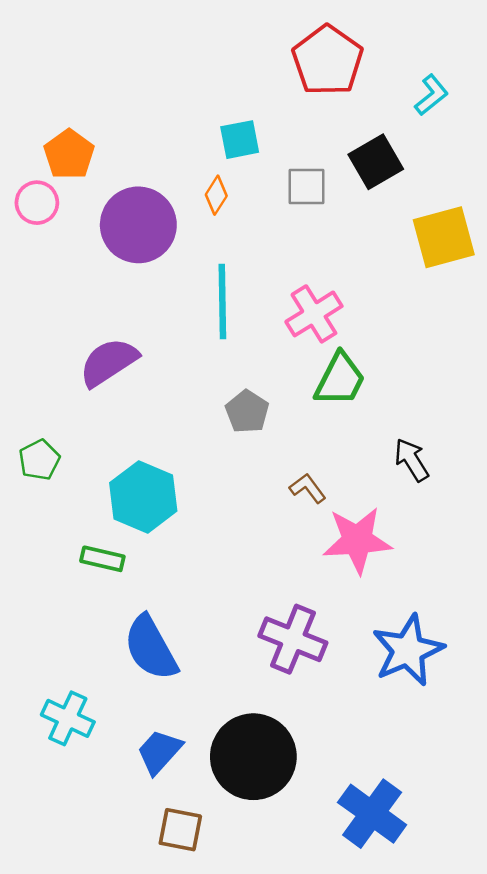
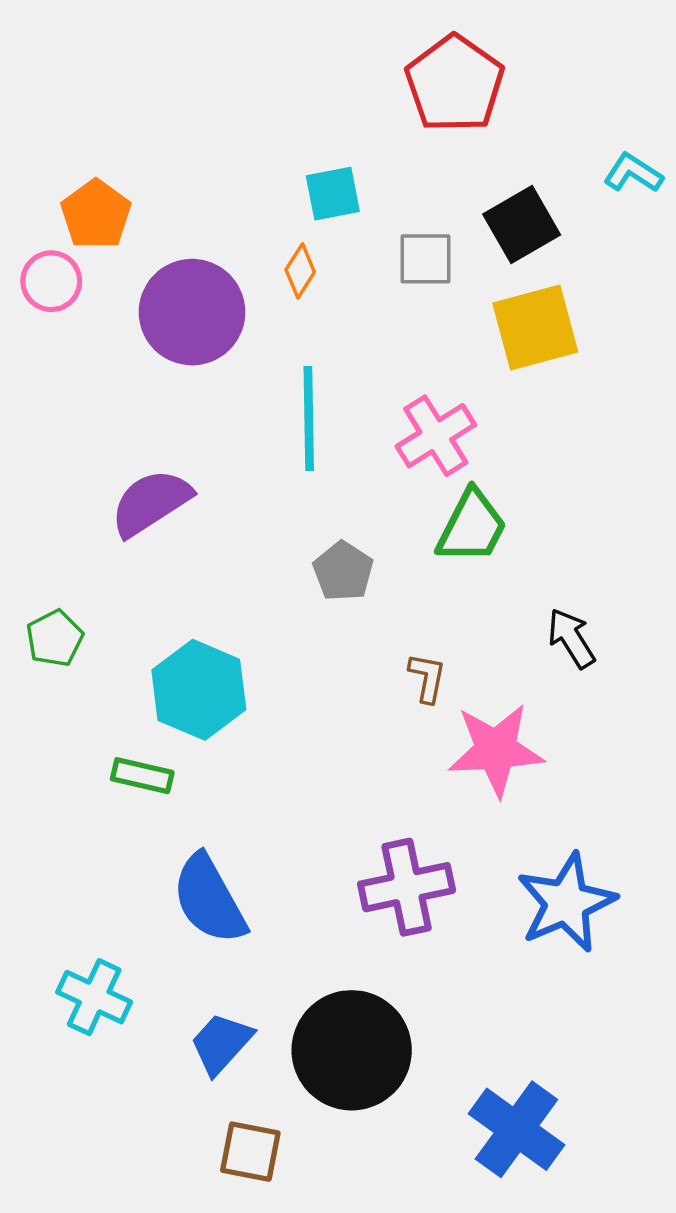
cyan L-shape: (431, 95) -> (633, 173), moved, turned -108
yellow square: (444, 237) -> (535, 328), moved
brown L-shape: (308, 488) -> (427, 678), turned 48
purple cross: (293, 639) -> (407, 887), turned -34

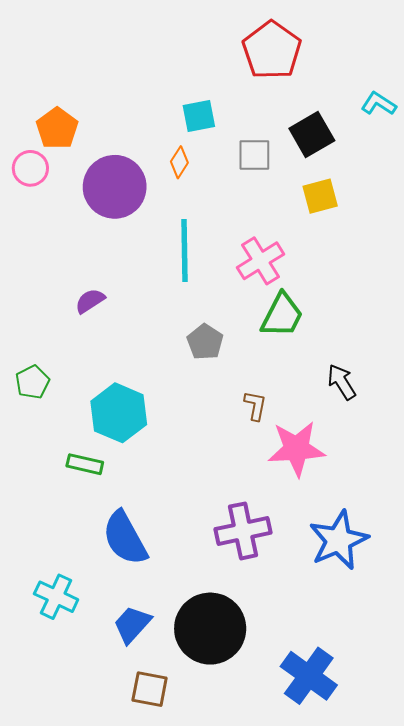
yellow square: (535, 328) -> (320, 196), size x0.7
purple semicircle: (151, 503) -> (90, 301), size x0.6

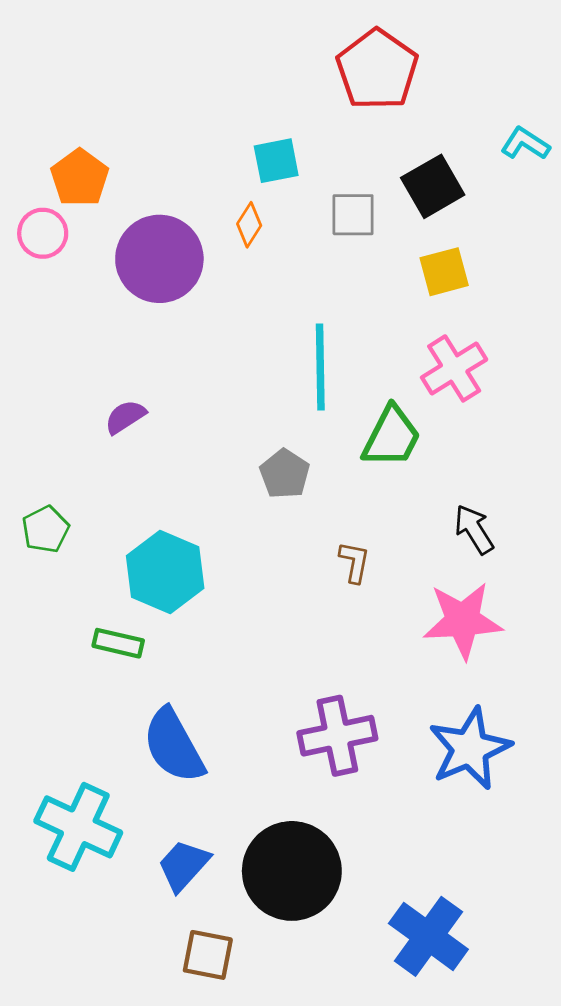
cyan line: (184, 251) -> (320, 367), moved
pink cross: (260, 261) -> (454, 368), moved
pink star: (296, 449) -> (463, 620), moved
cyan cross: (56, 597) -> (78, 827), size x1.4

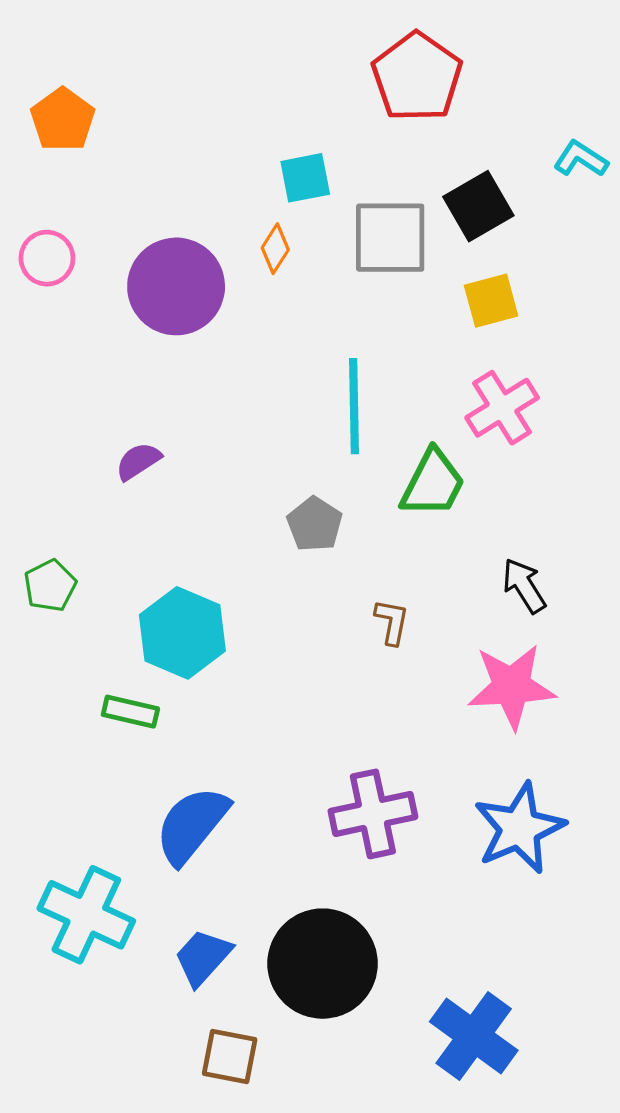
orange pentagon: (80, 178) -> (63, 120), moved
gray square: (353, 215) -> (390, 238), size x1.5
blue semicircle: (174, 746) -> (192, 825), turned 68

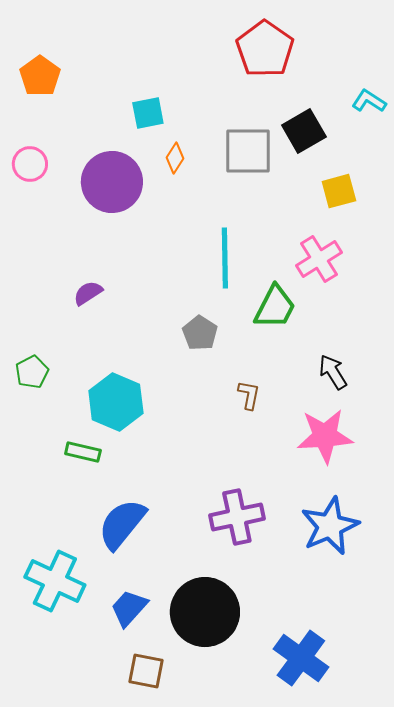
cyan square: (305, 178) -> (148, 113), moved
yellow square: (491, 301) -> (339, 191), moved

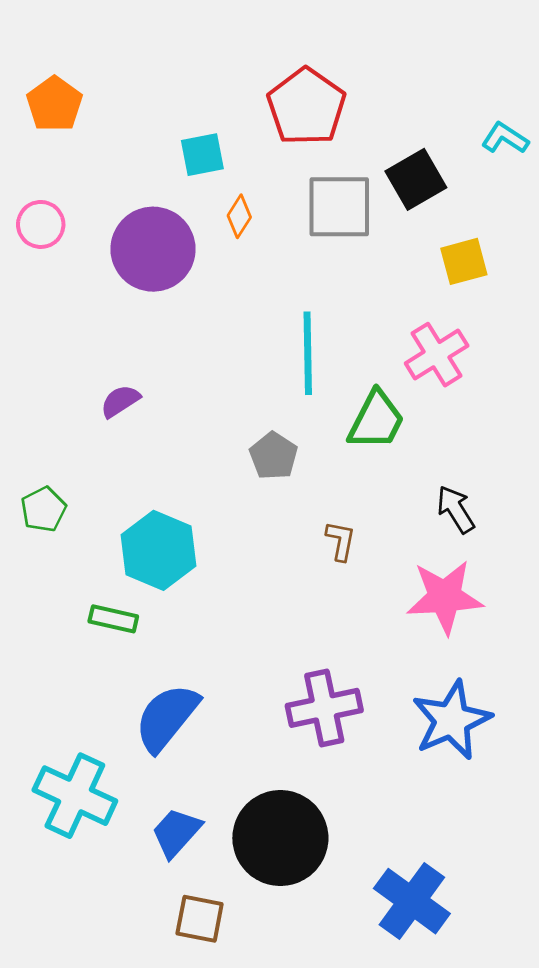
red pentagon: (265, 49) -> (306, 107), moved

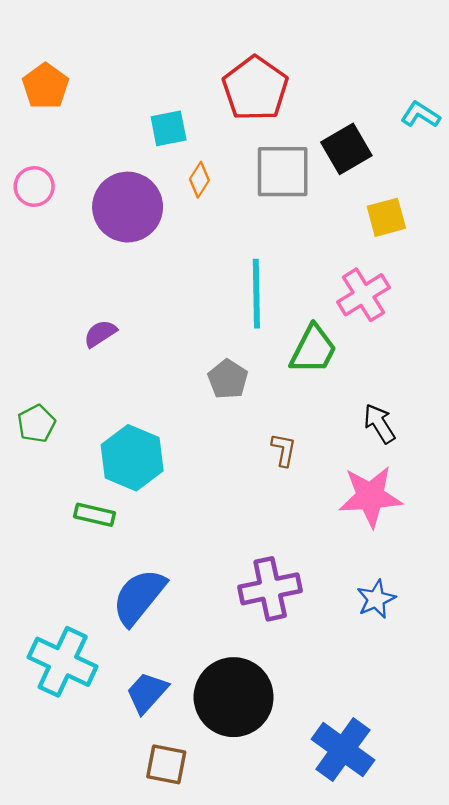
blue star: (452, 720) -> (376, 599), size x0.6

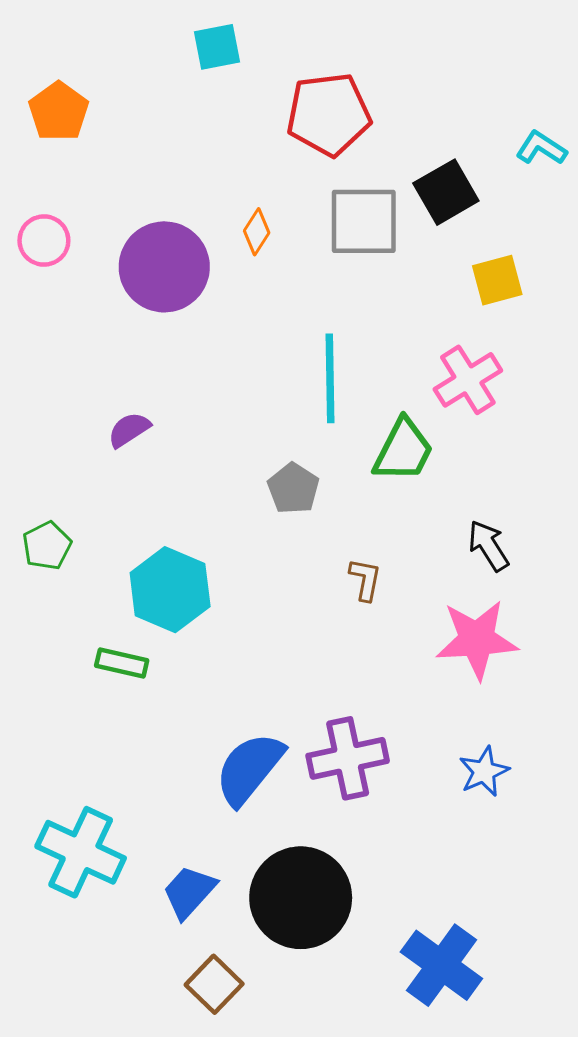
red pentagon: (255, 88) -> (329, 114), turned 30
cyan square: (169, 128) -> (217, 47), moved
blue semicircle: (139, 597) -> (249, 769), moved
brown square: (166, 764) -> (214, 984), turned 33

